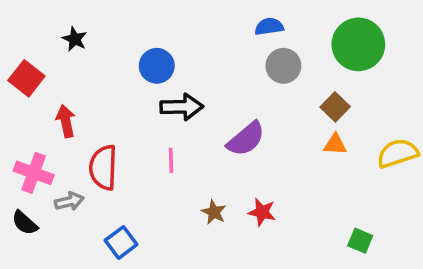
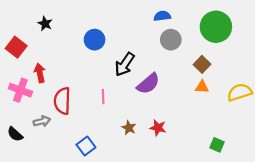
black arrow: (182, 107) -> (125, 64), moved, turned 125
pink cross: (34, 173) -> (20, 90), moved
blue square: (121, 242) -> (86, 146), moved

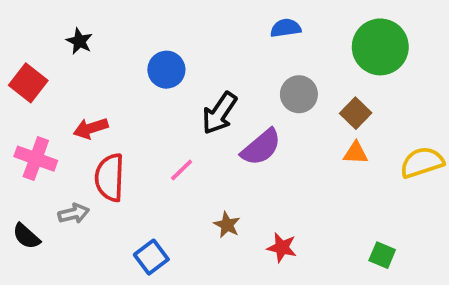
gray circle: (171, 40) -> (299, 94), moved
red arrow: (40, 73) -> (91, 128), moved, turned -96
pink line: (103, 97) -> (182, 170), turned 48
red star: (158, 128) -> (282, 248), moved

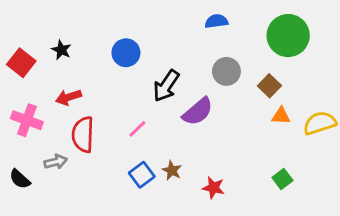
black star: (79, 41) -> (61, 50), moved
orange triangle: (356, 153) -> (281, 116), moved
green square: (382, 255) -> (282, 179), moved, turned 30
blue square: (151, 257) -> (142, 175), moved

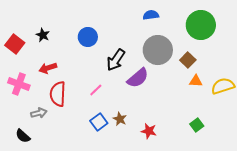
gray circle: (226, 71) -> (158, 50), size x1.5
black semicircle: (20, 179) -> (23, 136), moved

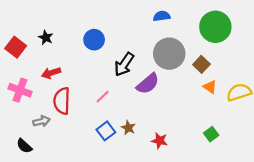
orange triangle: (196, 81) -> (210, 87), turned 32

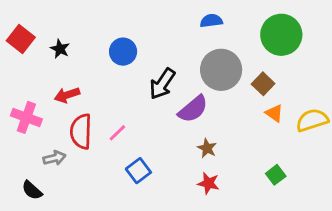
red square: (16, 47) -> (21, 39), moved
pink line: (103, 97) -> (117, 133), moved
brown star: (128, 128) -> (207, 148), moved

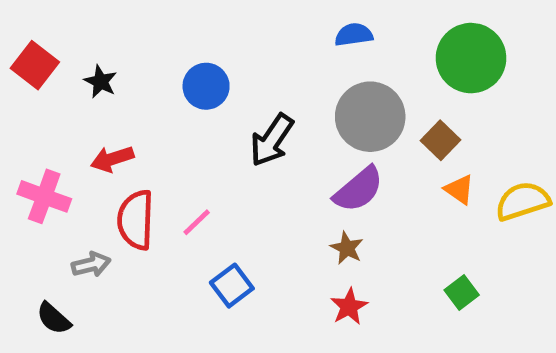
purple semicircle: (193, 109) -> (358, 189), moved
red star: (208, 183) -> (349, 307), turned 30

